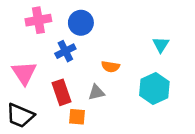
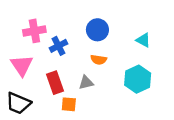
pink cross: (38, 20) -> (34, 31), moved
blue circle: (81, 23) -> (97, 30), moved
cyan triangle: (161, 45) -> (143, 40), turned -35

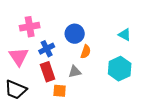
blue circle: (97, 30) -> (75, 34), moved
blue cross: (58, 46) -> (47, 49), moved
orange semicircle: (99, 60) -> (86, 52), turned -80

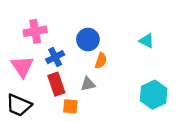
cyan hexagon: (120, 69) -> (154, 95), moved

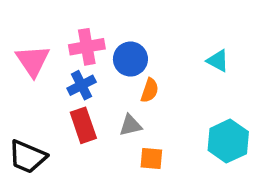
pink cross: (35, 31) -> (87, 47), moved
pink triangle: (22, 66) -> (33, 61), moved
orange square: (70, 106) -> (151, 158), moved

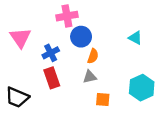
pink cross: (87, 47) -> (67, 16), moved
gray triangle: (130, 125) -> (90, 77), moved
orange square: (151, 158) -> (103, 99), moved

